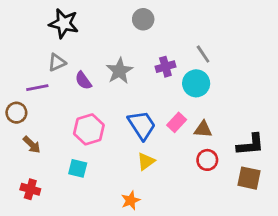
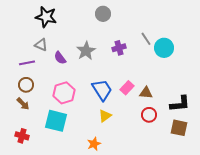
gray triangle: (57, 62) -> (41, 45), turned 48
cyan circle: (196, 83) -> (164, 48), moved
brown circle: (16, 113) -> (26, 85), moved
cyan square: (78, 168) -> (56, 121), size x1.6

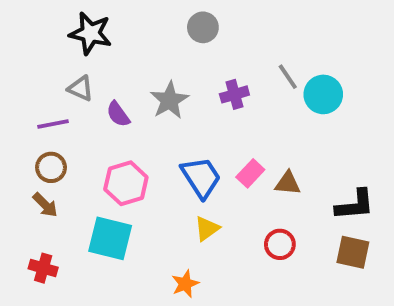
red circle: (149, 115) -> (280, 244), moved

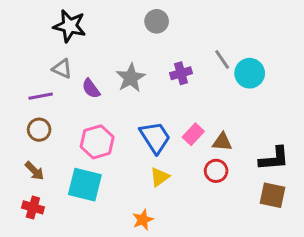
brown arrow: (45, 205) -> (35, 171), moved
red circle: (280, 244) -> (216, 171), moved

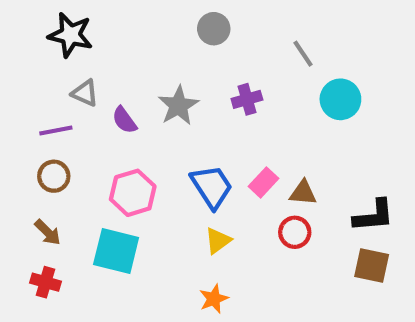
black star: (70, 26) -> (70, 35), moved
gray line: (222, 59) -> (303, 54), moved
orange star: (143, 220) -> (214, 299), moved

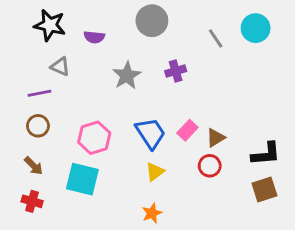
gray circle: (214, 29) -> (152, 21), size x1.4
cyan circle: (340, 99) -> (256, 28), moved
purple semicircle: (124, 120) -> (94, 37), moved, turned -48
brown triangle: (303, 193) -> (216, 138), turned -36
brown square: (372, 266) -> (264, 189), turned -30

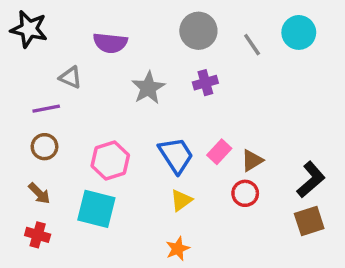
gray circle: (152, 21) -> (198, 31), moved
black star: (50, 25) -> (29, 29), moved
purple semicircle: (94, 37) -> (110, 43), size x1.4
black L-shape: (266, 154) -> (311, 180), turned -36

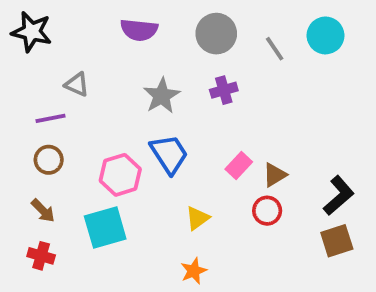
purple semicircle: (110, 43) -> (139, 30), moved
blue trapezoid: (176, 155) -> (169, 154), moved
cyan square: (96, 209) -> (105, 228), turned -30

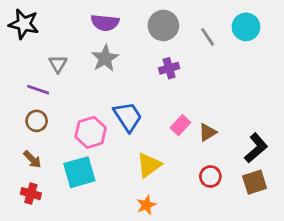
gray triangle: (77, 84) -> (58, 64), turned 36
gray star: (162, 96) -> (105, 58), moved
purple line: (51, 118) -> (38, 90), turned 30
red circle: (267, 211) -> (210, 176), moved
yellow triangle: (197, 218) -> (149, 165), size x1.4

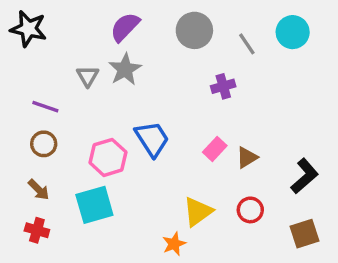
purple semicircle: (105, 23) -> (125, 27), turned 128
gray triangle: (58, 64) -> (88, 76), moved
purple cross: (169, 68) -> (223, 86), moved
yellow triangle: (149, 165) -> (198, 212), moved
brown square: (255, 182) -> (304, 234), moved

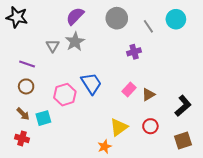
cyan square: (94, 205) -> (43, 118), moved, size x0.7

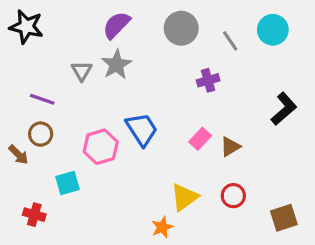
black L-shape: (183, 106) -> (284, 109), moved
brown arrow: (23, 114) -> (18, 155), moved

